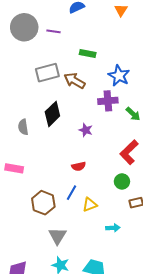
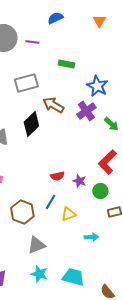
brown arrow: (75, 81) -> (53, 105), moved
purple cross: (108, 101) -> (86, 111), turned -30
purple star: (86, 130) -> (79, 181), moved
gray triangle: (57, 236) -> (36, 245), turned 36

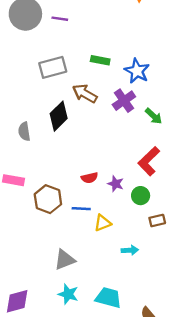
green rectangle: (66, 64) -> (100, 60), moved
blue line: (50, 202) -> (81, 209), turned 63
brown hexagon: (22, 212) -> (48, 199), moved

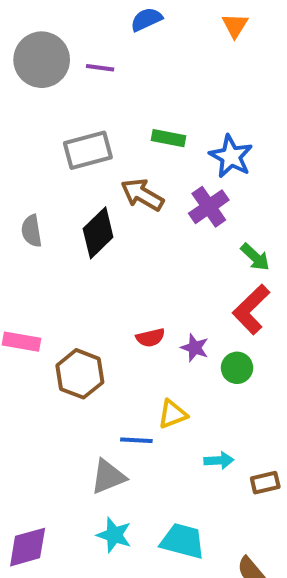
green arrow: (154, 116) -> (255, 257), moved
gray semicircle: (24, 131) -> (32, 231), moved
blue line: (81, 209) -> (136, 440), moved
brown rectangle: (157, 221) -> (265, 483), moved

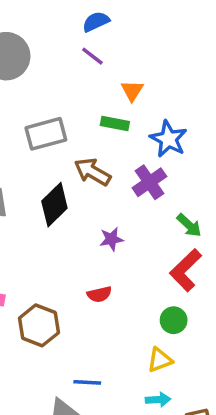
orange triangle: (235, 25) -> (132, 91), moved
purple line: (100, 68) -> (92, 56), moved, turned 30
purple star: (195, 348) -> (111, 239), moved, turned -30
yellow triangle: (173, 414) -> (160, 360), moved

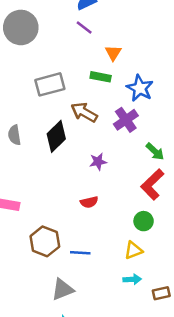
brown hexagon: (39, 325) -> (45, 241), moved
blue line: (87, 382) -> (80, 253), moved

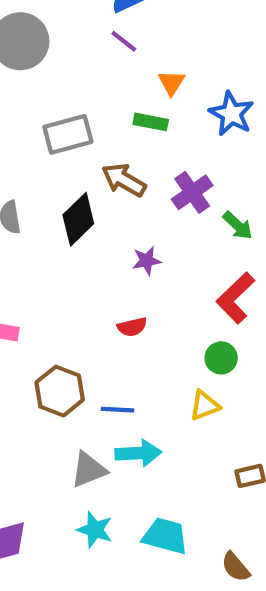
blue star: (140, 88) -> (231, 114), moved
green arrow: (155, 151) -> (238, 225), moved
cyan arrow: (132, 279) -> (138, 453), moved, size x1.5

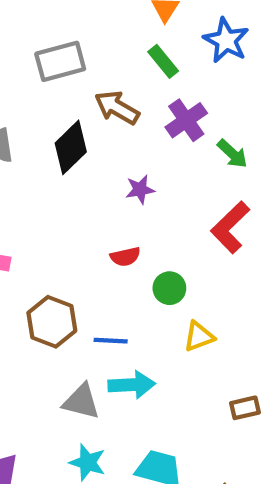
green rectangle: (151, 122) -> (163, 61), moved, turned 40
green circle: (221, 358) -> (169, 288), moved
gray triangle: (89, 470) -> (81, 402), turned 36

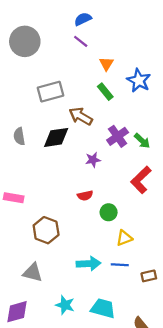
purple cross: (186, 120) -> (118, 136), moved
black diamond: (71, 147) -> (56, 137), turned 36
blue line: (111, 341) -> (120, 265), moved
gray triangle: (81, 402) -> (33, 273), moved

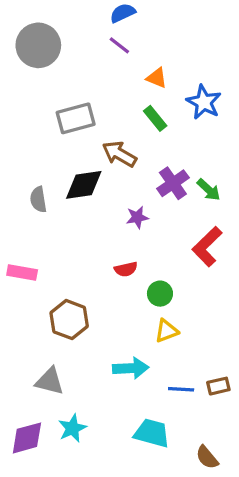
orange triangle: (106, 64) -> (157, 78), turned -40
gray semicircle: (19, 136) -> (38, 199), moved
yellow triangle: (124, 238) -> (166, 331), moved
blue line: (120, 265) -> (181, 389), moved
cyan star: (65, 305) -> (72, 428), moved, turned 30

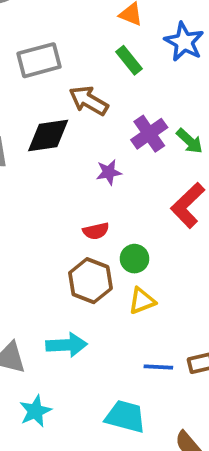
brown hexagon: (69, 320) -> (90, 281), moved
cyan arrow: (131, 368) -> (67, 345), moved

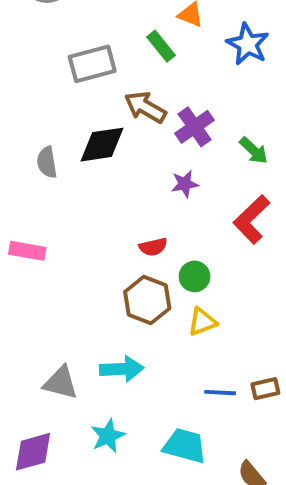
green rectangle: (129, 60) -> (161, 46), moved
purple cross: (149, 134) -> (195, 127), moved
purple star: (109, 172) -> (185, 184), moved
cyan star: (35, 411) -> (108, 436), moved

